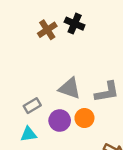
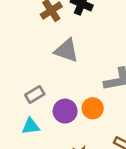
gray triangle: (70, 88) -> (66, 50), moved

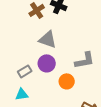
purple circle: (65, 111) -> (47, 63), moved

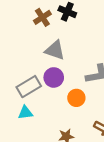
gray rectangle: (25, 71) -> (29, 87), size x1.5

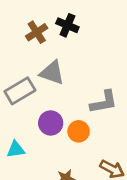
purple circle: (54, 77) -> (51, 123), moved
gray rectangle: (29, 87) -> (20, 91), moved

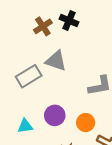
purple circle: (51, 123) -> (55, 115), moved
orange circle: (79, 131) -> (86, 123), moved

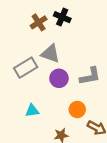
purple circle: (55, 115) -> (59, 78), moved
cyan triangle: (25, 126) -> (32, 111), moved

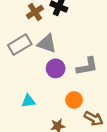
gray rectangle: (26, 68) -> (20, 45), moved

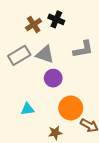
gray L-shape: (87, 66) -> (83, 49), moved
orange circle: (74, 100) -> (71, 108), size x1.5

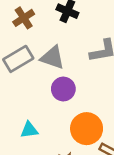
brown cross: (34, 25) -> (24, 18), moved

